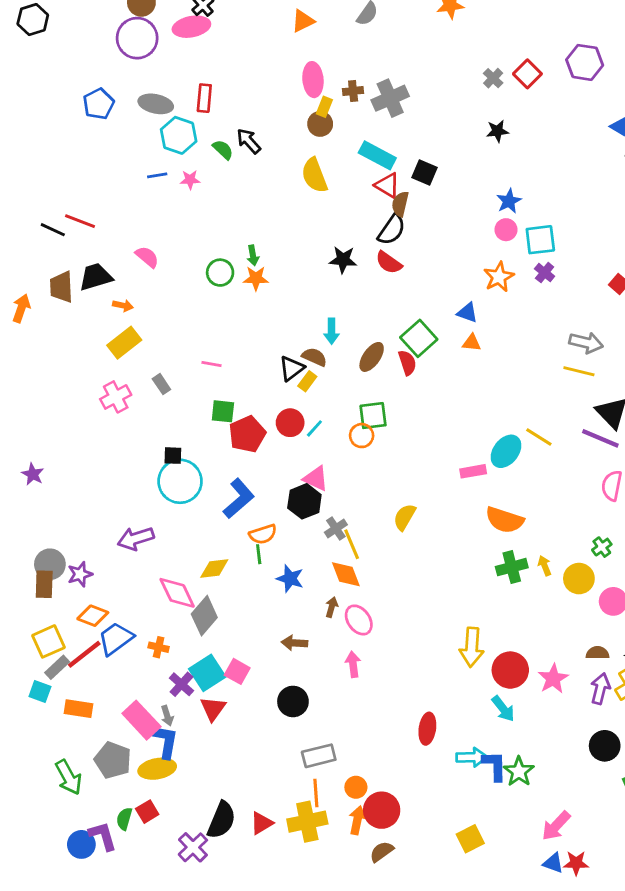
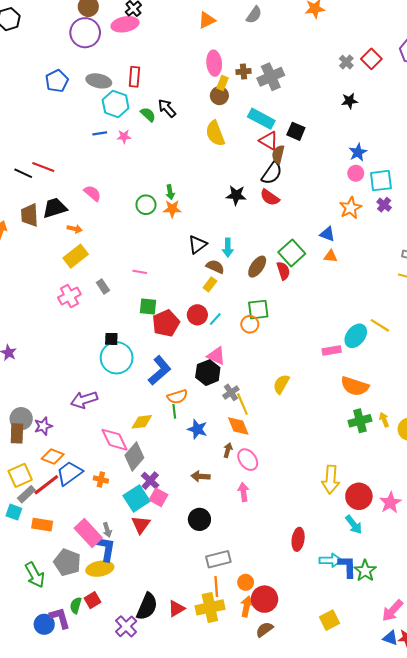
black triangle: (292, 368) -> (197, 245), moved
purple cross: (181, 684) -> (150, 481), moved

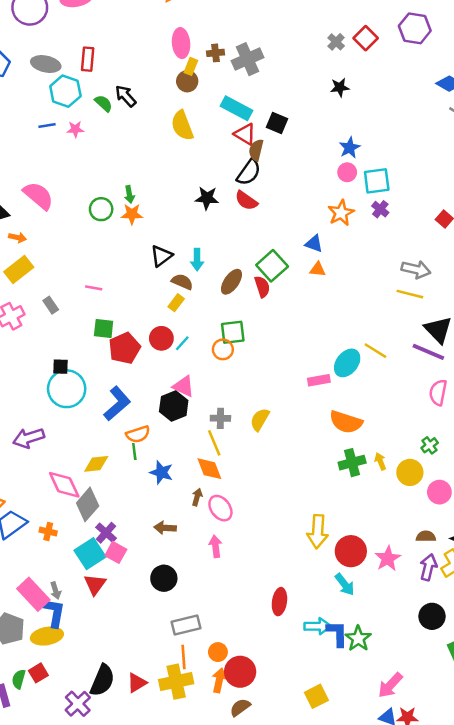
pink semicircle: (92, 193) -> (38, 196), size x1.5
gray cross: (231, 392) -> (220, 418), moved, turned 35

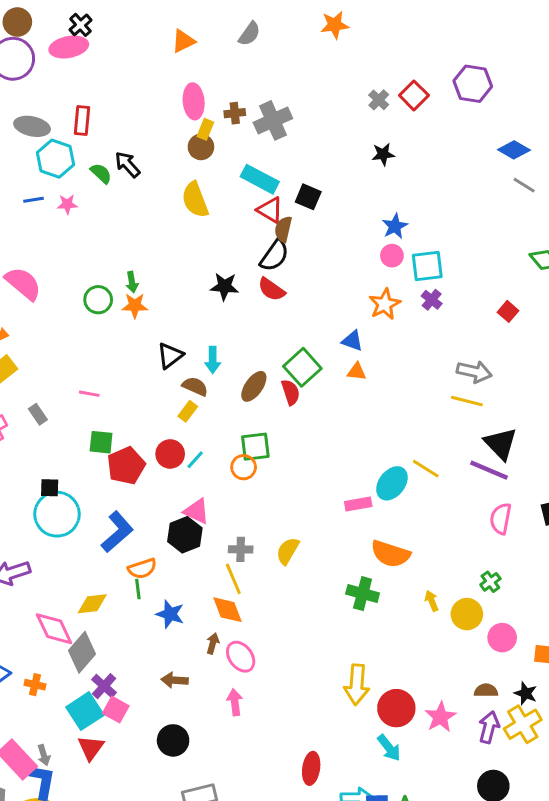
green cross: (352, 463) -> (363, 594), moved, turned 30

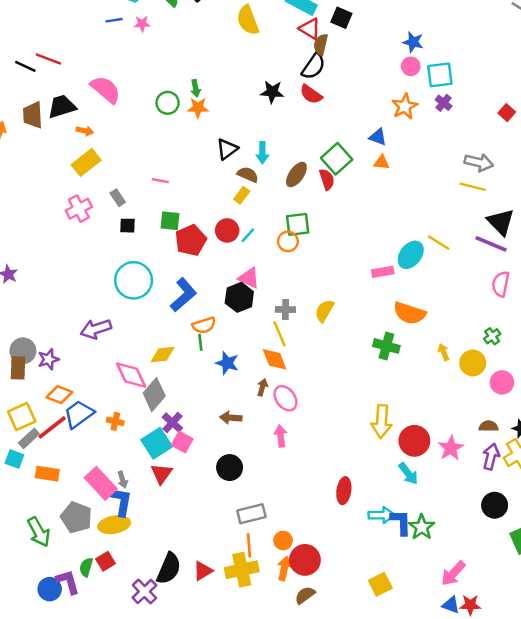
blue star: (395, 226) -> (413, 42), turned -30
black square: (50, 488) -> (127, 226), moved

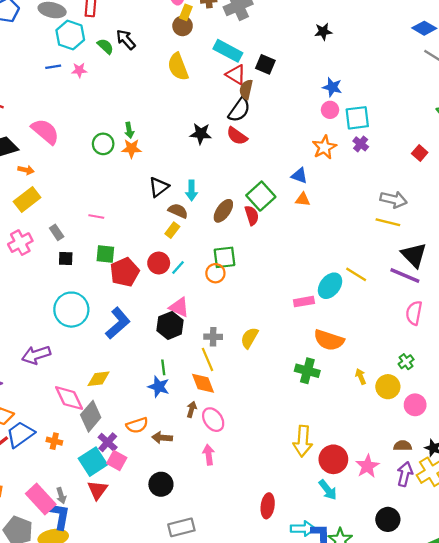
orange semicircle: (204, 325) -> (137, 425), moved
green line: (200, 342) -> (163, 367), moved
black circle: (495, 505) -> (388, 519), moved

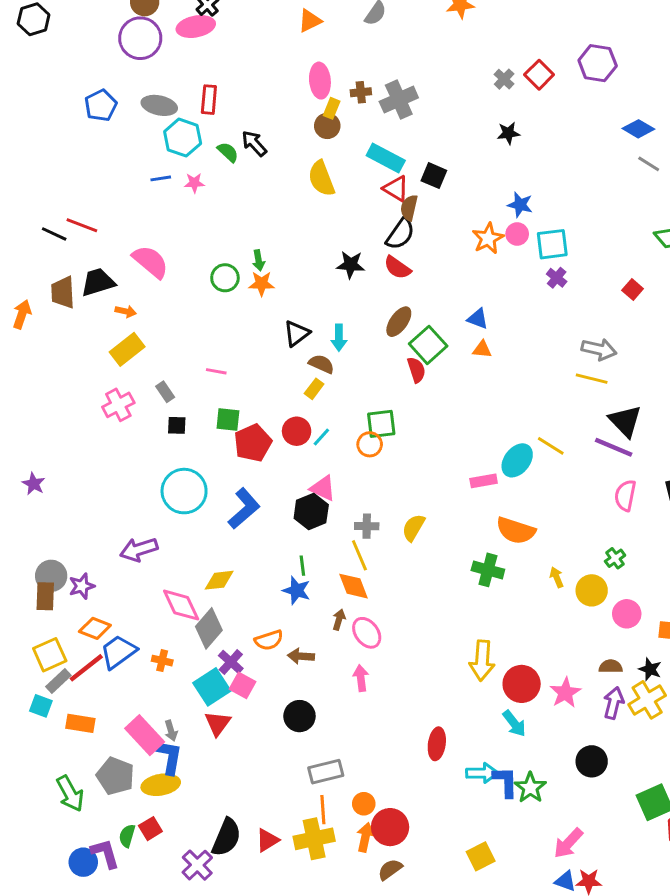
orange star: (324, 147) -> (488, 238), moved
brown ellipse: (223, 211) -> (399, 322), moved

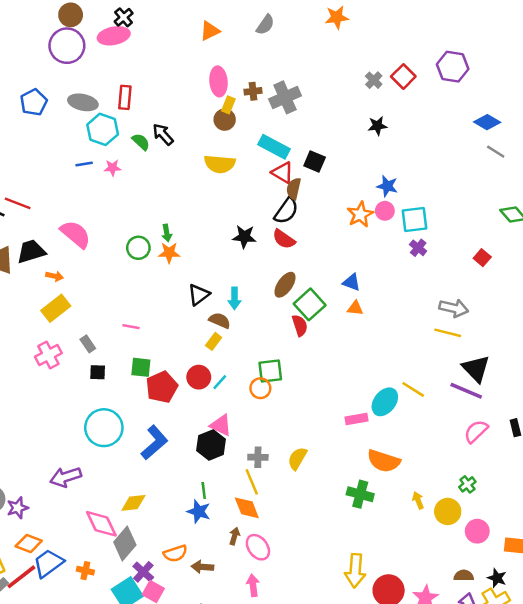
yellow semicircle: (321, 178) -> (220, 164), turned -64
pink semicircle: (625, 495) -> (476, 431), turned 35

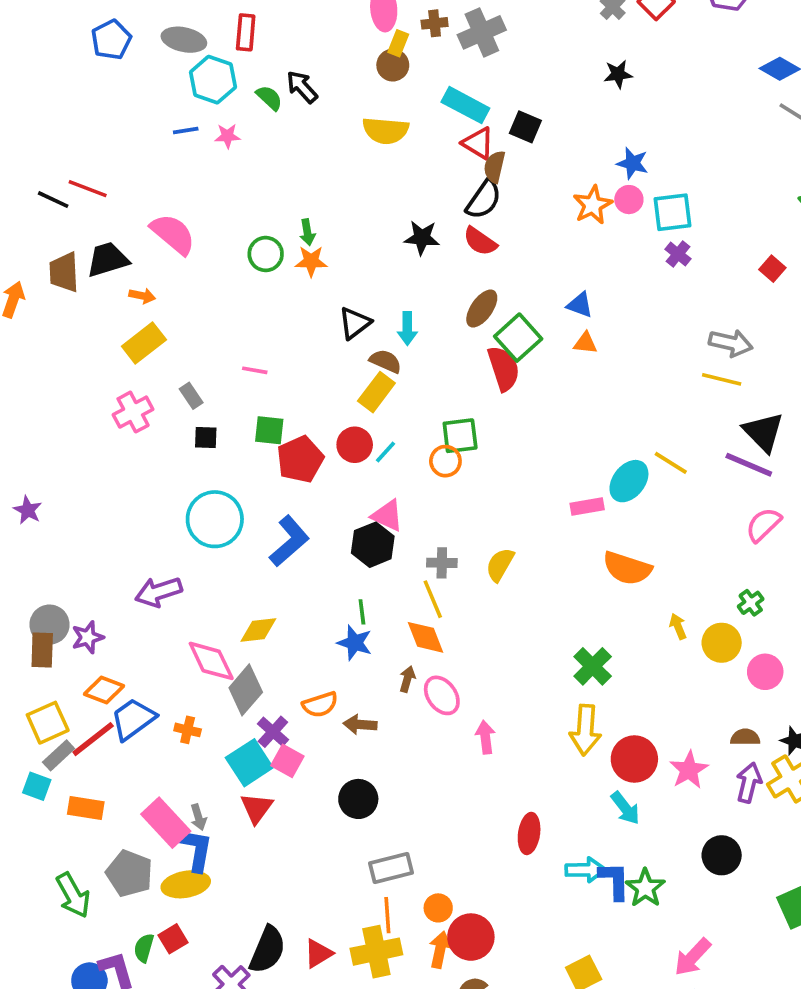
red semicircle: (300, 325) -> (504, 368), size x1.4
yellow rectangle: (214, 341) -> (376, 392), size x1.5
green cross: (360, 494) -> (593, 666), moved, turned 30
pink arrow: (253, 585) -> (485, 737), moved

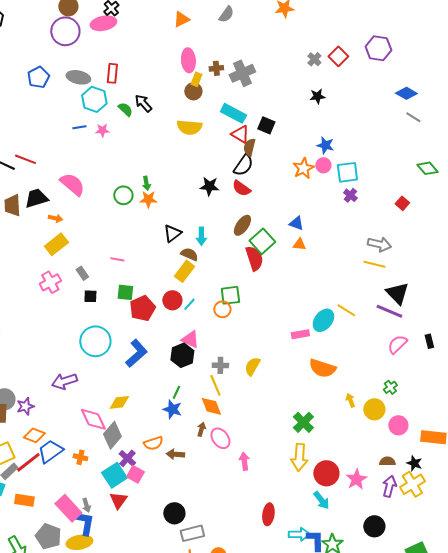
green line: (362, 612) -> (176, 392), turned 32
black circle: (358, 799) -> (174, 513), moved

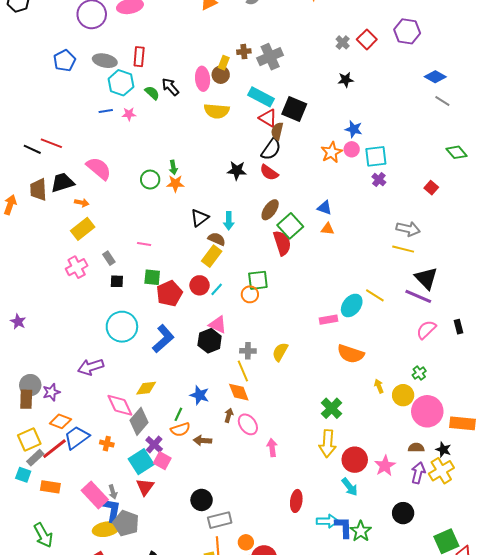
pink ellipse: (188, 60) -> (203, 79), moved
black square: (266, 125) -> (294, 109), size x1.4
green line: (176, 392) -> (178, 414), moved
pink circle: (398, 425) -> (427, 411), size x1.6
gray pentagon: (48, 536) -> (126, 523), moved

